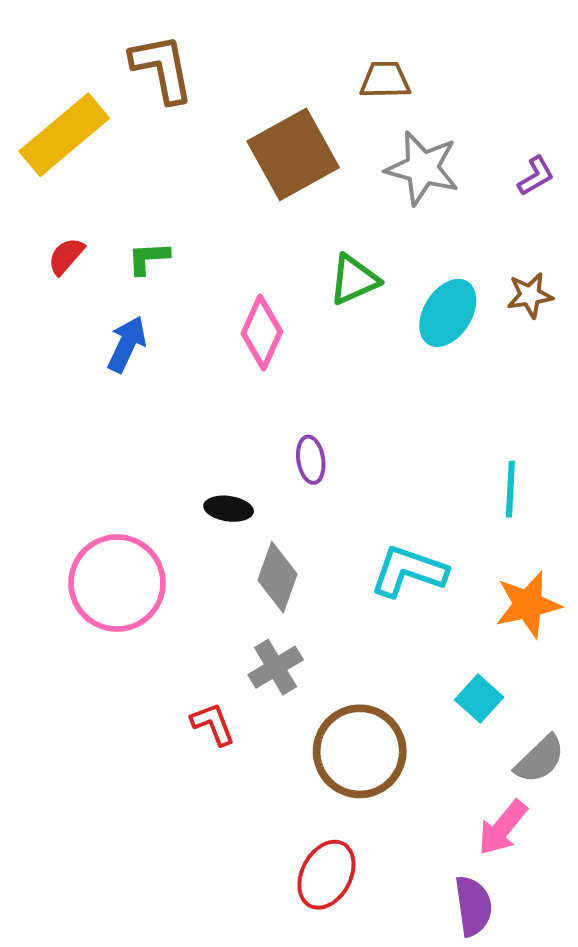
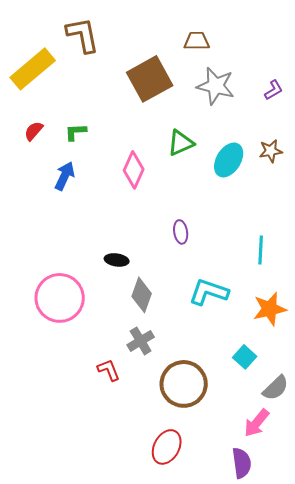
purple ellipse: (311, 460) -> (181, 232), moved

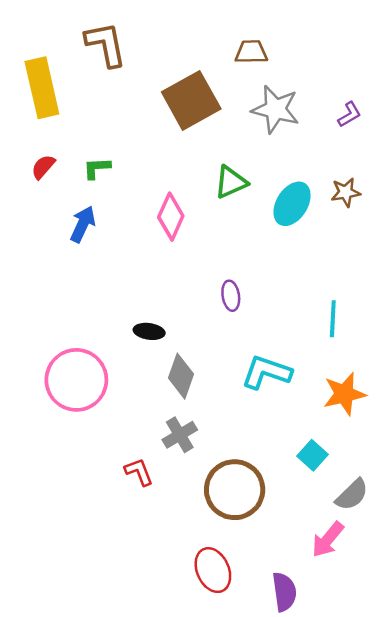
yellow rectangle: (33, 69) -> (42, 88), turned -63
red ellipse: (167, 447) -> (213, 570), turned -52
purple semicircle: (242, 463) -> (284, 592), moved

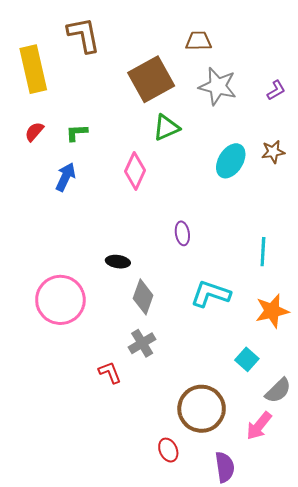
green triangle: (231, 182) -> (166, 128), moved
brown circle: (235, 490) -> (202, 409), moved
red ellipse: (213, 570) -> (168, 450), size x0.7

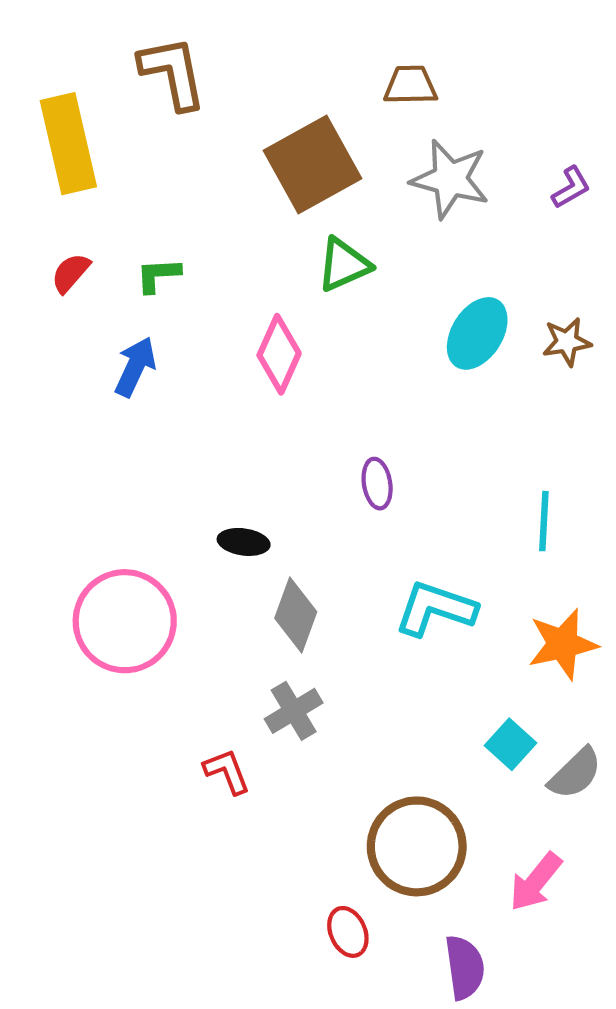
brown star: (273, 152) -> (567, 342), moved
gray semicircle: (278, 391) -> (575, 773), moved

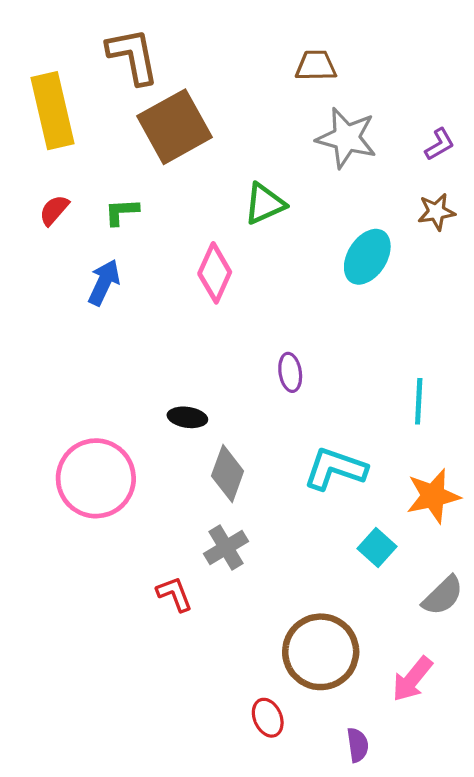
brown square: (312, 164) -> (175, 127), moved
brown star: (567, 342) -> (436, 212), moved
cyan square: (511, 744) -> (377, 547), moved
purple semicircle: (465, 967) -> (358, 745), size x0.7

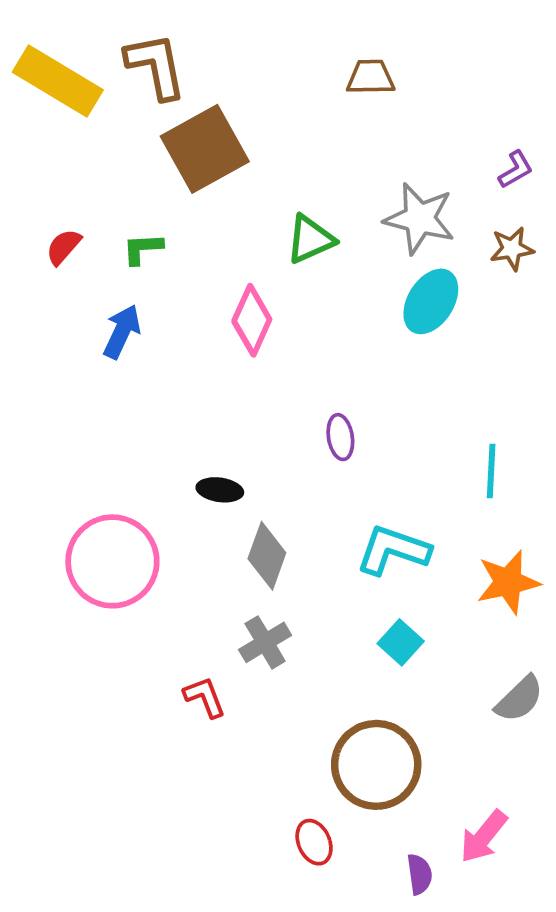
yellow rectangle: (53, 111) -> (58, 81), moved, turned -46
gray star: (346, 138) -> (420, 219), moved
cyan square: (377, 547) -> (401, 642), moved
pink arrow: (412, 679) -> (484, 836), moved

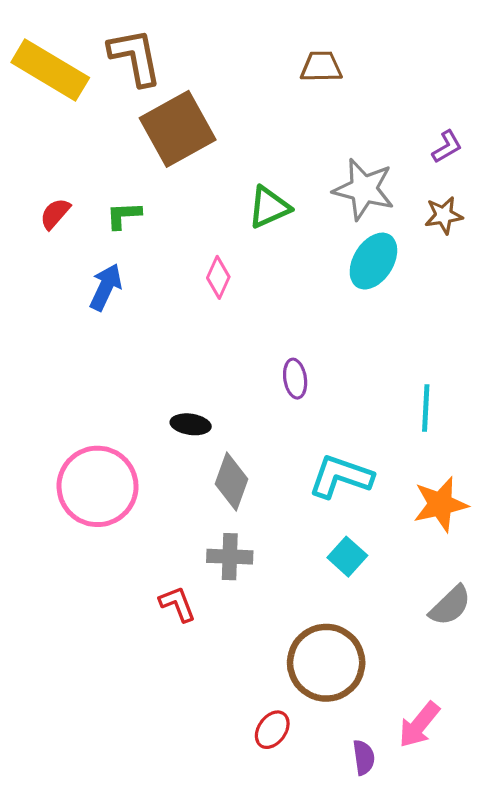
pink diamond: (252, 320) -> (218, 277), size x0.7
gray cross: (265, 642) -> (230, 557), turned 33
red ellipse: (314, 842) -> (272, 730), turned 60

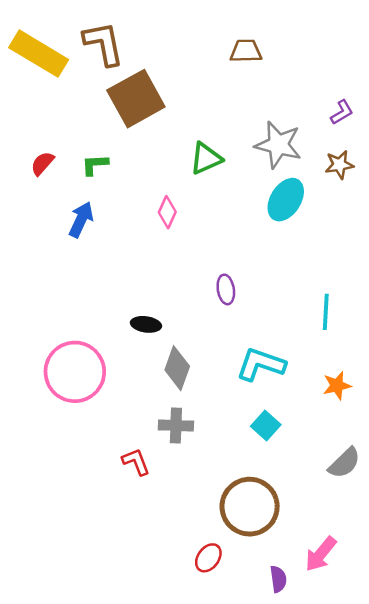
orange star: (440, 504) -> (337, 386), size x0.7

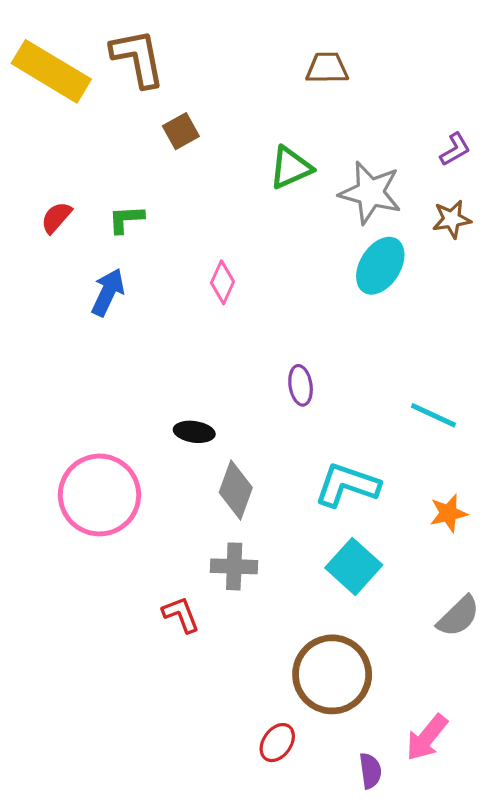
brown square: (136, 99) -> (181, 131), size x0.5
green triangle: (206, 158) -> (291, 168), moved
cyan line: (326, 312) -> (433, 415), turned -68
cyan square: (266, 426) -> (354, 566), size x1.4

